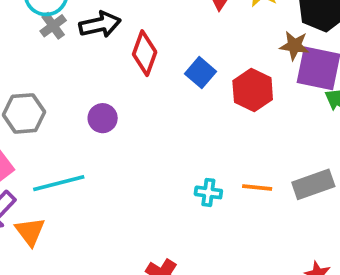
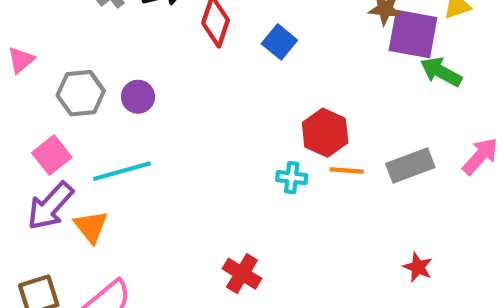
red hexagon: (253, 90) -> (325, 133), moved
purple circle: (103, 118) -> (138, 97), moved

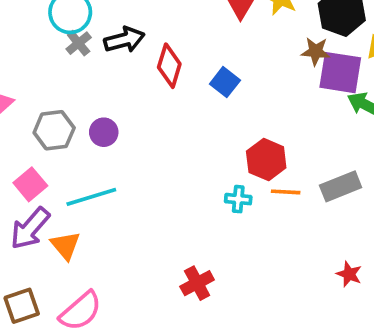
red cross: (242, 274) -> (197, 283), turned 32

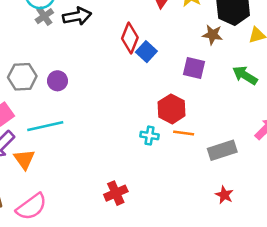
red diamond: (169, 66) -> (130, 38), moved
purple square: (340, 73) -> (194, 68), moved, size x0.7
gray rectangle: (341, 186) -> (222, 150), moved

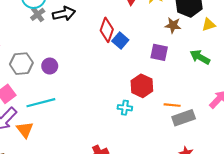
orange line: (184, 133) -> (172, 105), moved

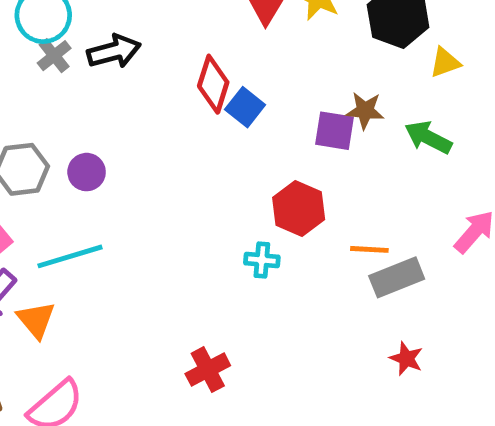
brown star: (173, 25) -> (365, 111), moved

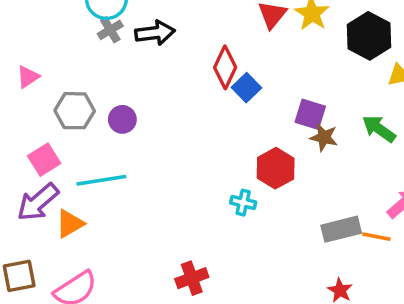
brown star: (365, 111) -> (324, 137), moved
orange line: (369, 249) -> (376, 237), moved
orange triangle: (36, 320) -> (70, 224), turned 32

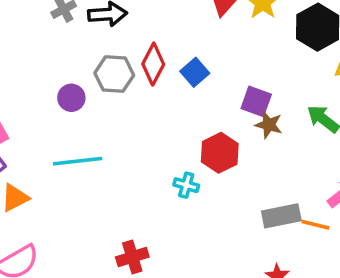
red diamond: (225, 67) -> (153, 64), moved
gray hexagon: (75, 111) -> (114, 74), moved
cyan line: (101, 180) -> (78, 161), moved

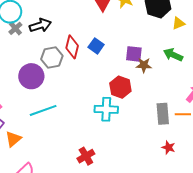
purple circle: (71, 98) -> (31, 76), size x1.6
cyan cross: (186, 185) -> (106, 109), size x1.6
gray rectangle: (281, 216) -> (163, 114), turned -70

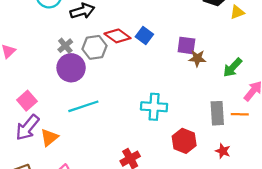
gray cross: (15, 28) -> (65, 46), moved
red diamond: (72, 47) -> (117, 36), turned -70
green arrow: (173, 55) -> (233, 67), moved, turned -72
red hexagon: (120, 87) -> (184, 141), moved

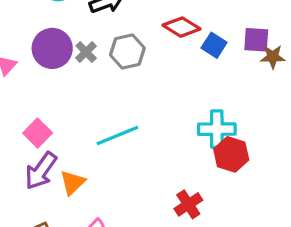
red diamond: (117, 36) -> (182, 27), moved
blue square: (144, 36) -> (214, 45), moved
purple circle: (71, 68) -> (52, 48), moved
red hexagon: (184, 141) -> (231, 154), moved

